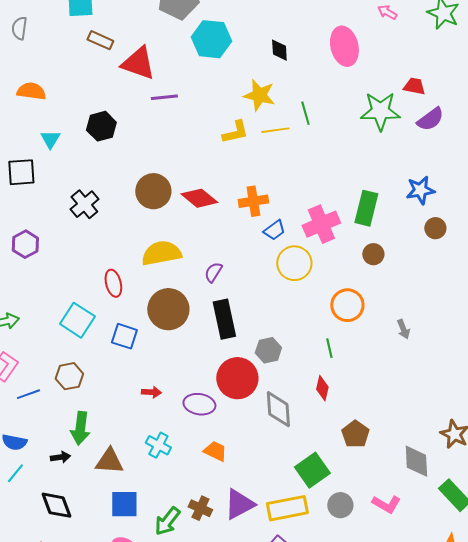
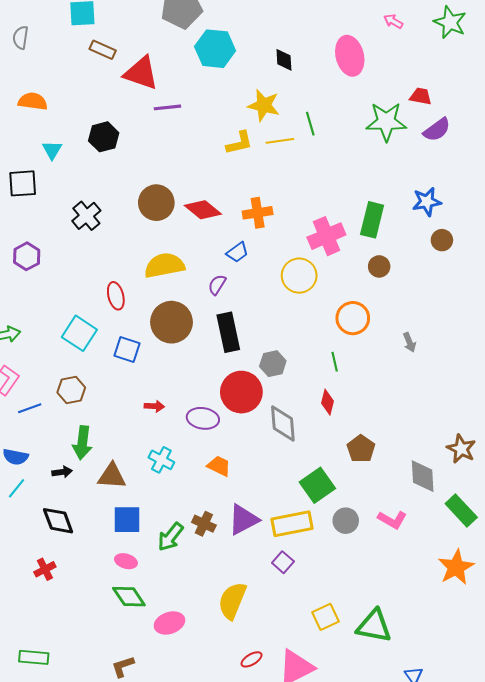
blue trapezoid: (274, 230) -> (237, 252), moved

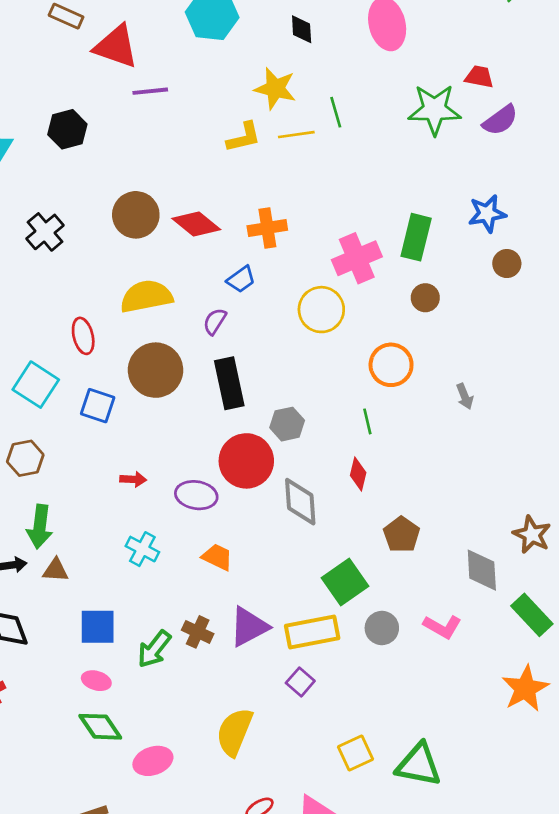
brown triangle: (112, 476) -> (56, 570), moved, size x0.7

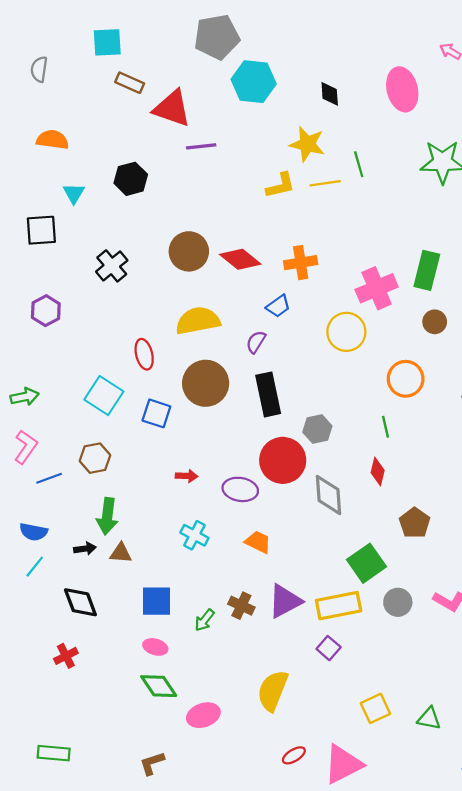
green arrow: (154, 649) -> (204, 620), size x0.7
green triangle: (419, 765) -> (429, 718), size x0.6

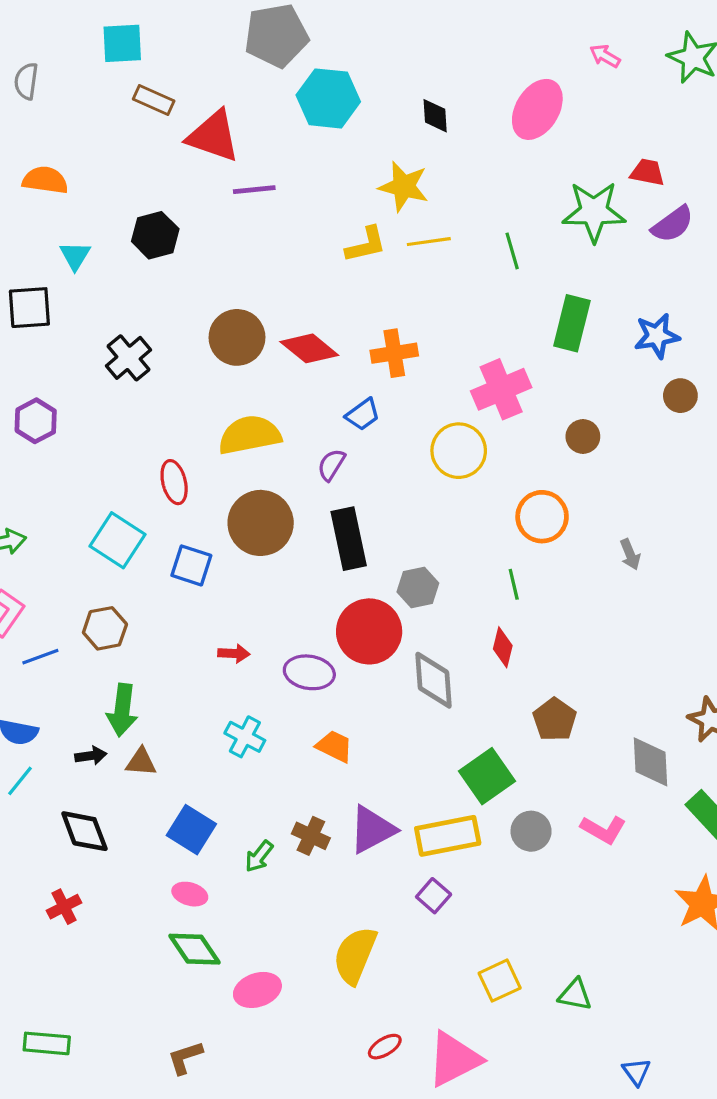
pink ellipse: (402, 89) -> (537, 109), turned 45
green line: (359, 164) -> (512, 251), moved
green rectangle: (427, 270) -> (572, 323), moved
blue square: (156, 601) -> (191, 830), turned 32

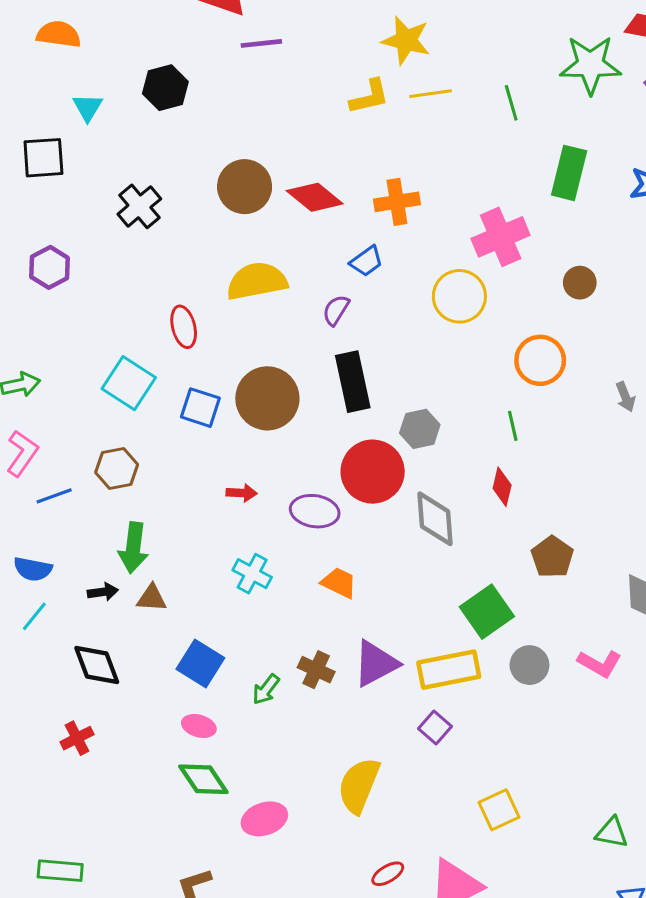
brown circle: (261, 523) -> (267, 398), moved
green triangle: (575, 995) -> (612, 833), moved

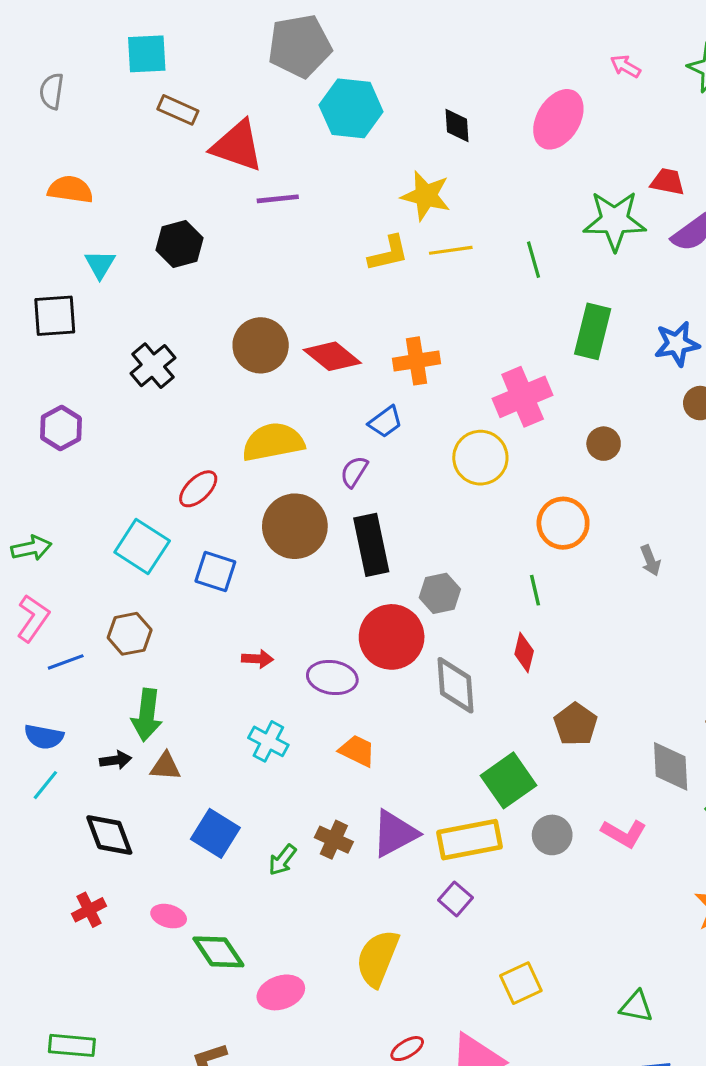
red ellipse: (184, 327) -> (198, 489), turned 60
brown circle: (267, 398) -> (295, 526), moved
pink ellipse: (199, 726) -> (169, 916), moved

